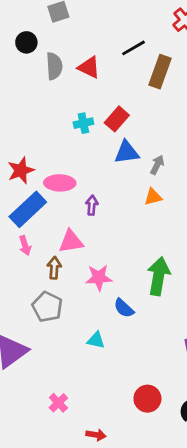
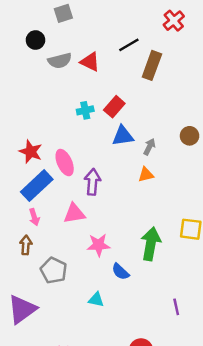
gray semicircle: (54, 66) -> (60, 61), turned 80
red star: (21, 170) -> (31, 152), turned -30
pink ellipse: (60, 183) -> (65, 163), turned 65
purple arrow: (92, 205) -> (92, 182), size x1.5
brown arrow: (54, 268) -> (26, 245), moved

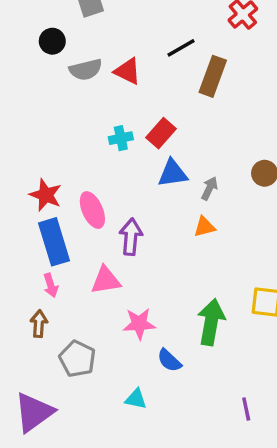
blue rectangle: (37, 186) -> (54, 242), turned -64

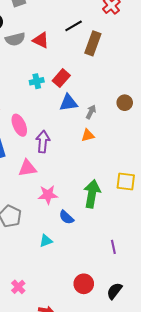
cyan triangle: (136, 399) -> (46, 241), turned -32

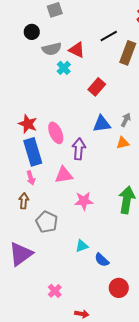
cyan cross: (37, 81) -> (64, 68), moved, turned -32
blue triangle: (68, 103) -> (102, 124), moved
blue semicircle: (66, 217) -> (102, 260), moved

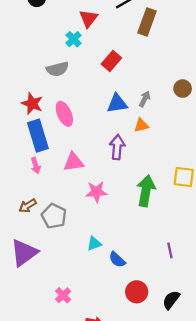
gray semicircle: (52, 49) -> (57, 69), moved
red triangle: (77, 50) -> (88, 19), turned 42
purple arrow: (79, 149) -> (117, 147), moved
brown arrow: (24, 201) -> (28, 206), moved, turned -126

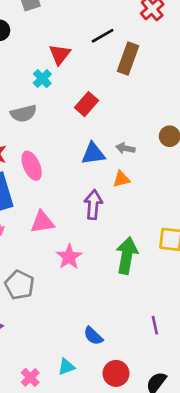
gray arrow: (145, 99) -> (125, 148), turned -105
pink star: (96, 192) -> (69, 257), turned -30
cyan triangle: (94, 244) -> (66, 367), moved

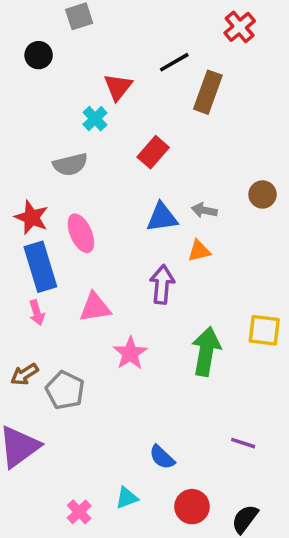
purple line: (155, 325) -> (243, 443), turned -60

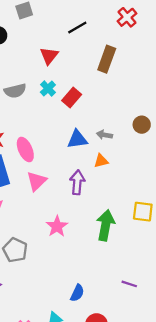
black line: (174, 62) -> (77, 27), moved
cyan cross: (95, 119) -> (48, 88), moved
gray semicircle: (70, 164) -> (15, 91), moved
pink triangle: (95, 307) -> (37, 181), moved, turned -35
blue semicircle: (162, 457) -> (77, 293), turned -108

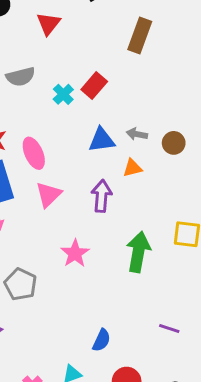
red triangle: (49, 56) -> (49, 24), moved
cyan cross: (48, 88) -> (63, 94), moved
brown circle: (142, 125) -> (174, 143), moved

